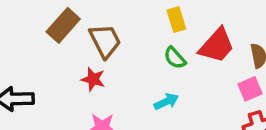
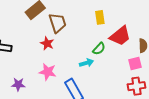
green semicircle: (175, 58) -> (99, 49), moved, turned -104

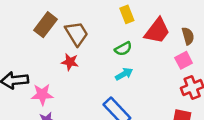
green semicircle: (99, 49) -> (123, 49), moved, turned 32
pink star: (48, 72) -> (42, 95), moved

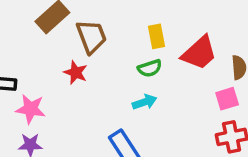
yellow rectangle: (127, 14) -> (156, 36), moved

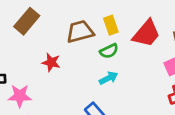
brown trapezoid: (91, 36) -> (80, 32), moved, turned -76

